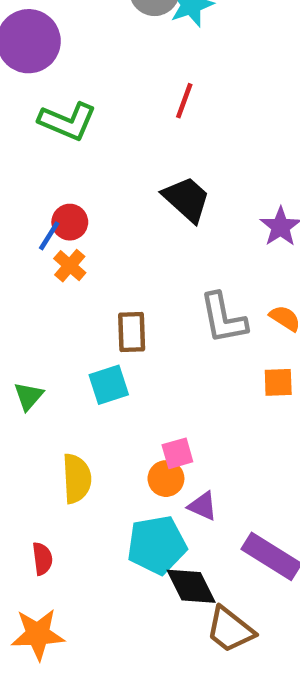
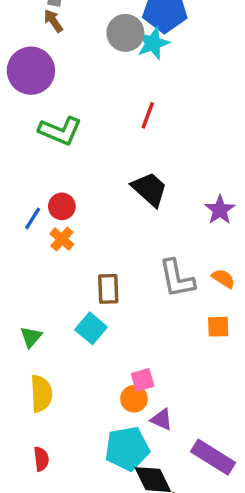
blue line: (49, 236) -> (33, 218), moved
cyan square: (109, 385) -> (91, 328), turned -32
yellow semicircle: (77, 479) -> (41, 394), moved

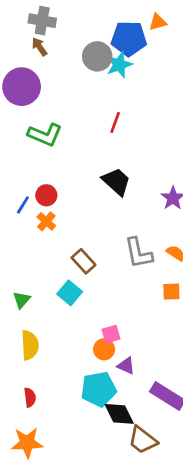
brown rectangle: (108, 289) -> (83, 261), turned -40

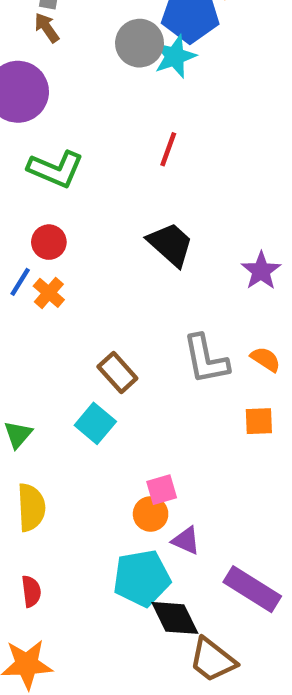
red circle: (46, 195) -> (49, 242), moved
orange cross: (46, 221) -> (49, 293), moved

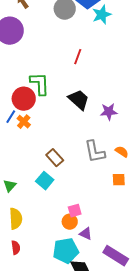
cyan star: (175, 56) -> (102, 15), moved
green L-shape: (55, 169) -> (40, 84), moved, turned -115
red circle: (49, 242) -> (24, 99), size x1.5
purple star: (261, 271) -> (109, 112), moved, turned 30
red semicircle: (31, 591) -> (16, 248), moved

